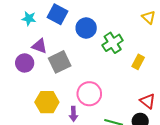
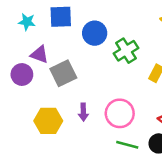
blue square: (57, 14) -> (61, 17), turned -30
pink circle: (89, 94) -> (120, 113), moved
purple arrow: (73, 114) -> (83, 112), moved

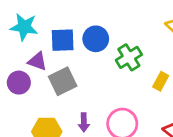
blue square: (61, 17) -> (63, 40), moved
cyan star: (27, 22) -> (24, 27), size x1.5

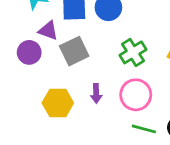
green cross: (129, 57) -> (133, 52), moved

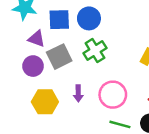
purple circle: (29, 52) -> (33, 66), moved
green cross: (133, 52) -> (95, 51), moved

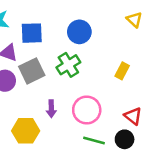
blue circle: (89, 18) -> (79, 32), moved
yellow hexagon: (45, 102) -> (26, 131), moved

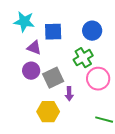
gray square: (32, 71) -> (53, 78), moved
pink circle: (87, 110) -> (98, 79), moved

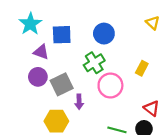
cyan star: (24, 22) -> (30, 24), turned 30

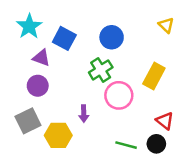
blue square: (62, 35) -> (64, 38), turned 30
yellow rectangle: (142, 68) -> (154, 76), size x1.5
gray square: (62, 84) -> (28, 121), moved

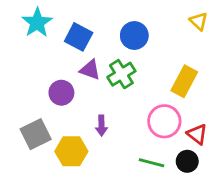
purple triangle: (41, 58) -> (90, 70), moved
purple circle: (38, 86) -> (61, 93), moved
pink circle: (119, 95) -> (164, 121), moved

